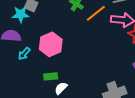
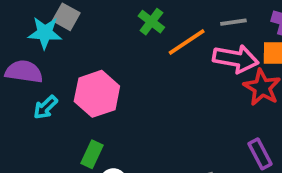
green rectangle: (51, 76) -> (92, 154), turned -64

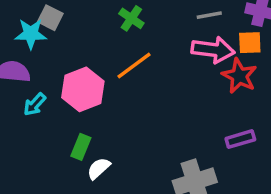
orange line: (187, 42) -> (134, 66), moved
purple rectangle: (260, 154) -> (240, 139), turned -76

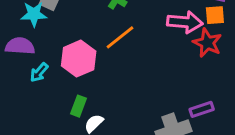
purple rectangle: (240, 139) -> (202, 109), moved

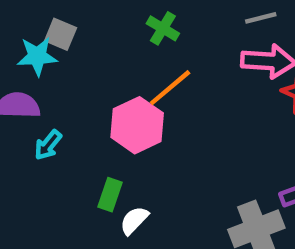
pink hexagon: (79, 59) -> (137, 125), moved

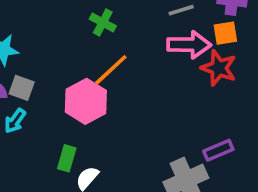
gray square: (61, 34) -> (22, 88), moved

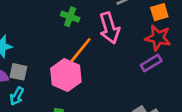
pink arrow: (189, 45) -> (109, 28), moved, turned 80
purple rectangle: (218, 150) -> (151, 63), moved

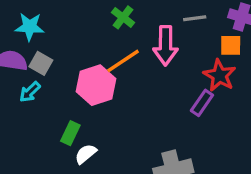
purple rectangle: (151, 63) -> (202, 103), turned -42

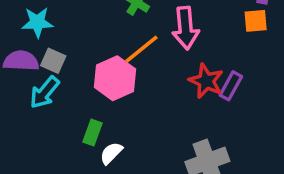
red star: (219, 75) -> (206, 81), moved
cyan arrow: (30, 92) -> (45, 92), size x1.4

